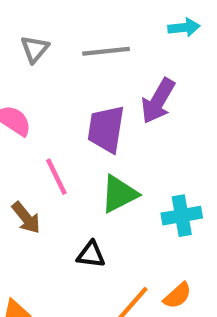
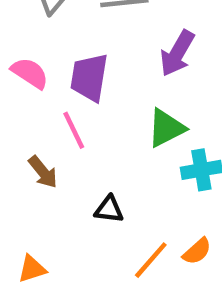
purple trapezoid: (106, 129) -> (89, 77), moved
green triangle: (119, 194) -> (166, 128), moved

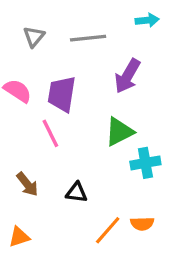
brown arrow: (43, 172) -> (27, 184), moved
orange semicircle: (197, 251) -> (142, 224), turned 40

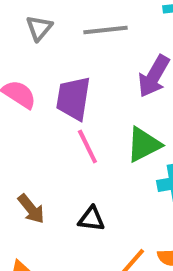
pink line: (50, 133) -> (87, 147), moved

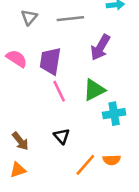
brown arrow: (31, 209) -> (20, 141), moved
black triangle: (91, 219) -> (62, 136), turned 42

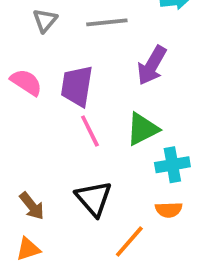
black triangle: (62, 136) -> (94, 198), size x1.5
orange semicircle: (112, 160) -> (169, 210), moved

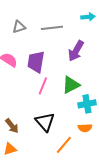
gray triangle: (45, 20) -> (19, 27), turned 32
pink line: (90, 131) -> (43, 86), turned 48

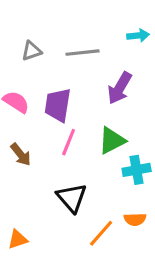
brown arrow: (12, 126) -> (21, 154), moved
orange semicircle: (85, 128) -> (135, 219), moved

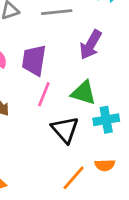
green triangle: (112, 141) -> (84, 93), turned 44
black triangle: (72, 198) -> (65, 130), moved

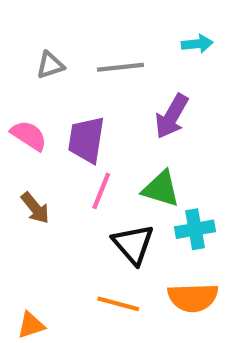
orange semicircle: (105, 165) -> (193, 297), size x1.6
orange line: (74, 178) -> (118, 304), moved, turned 64

